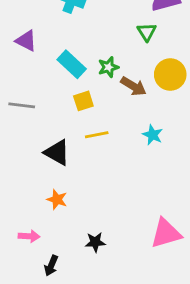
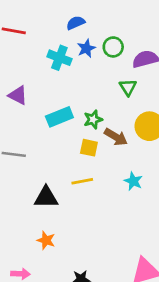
cyan rectangle: (72, 64) -> (59, 117), turned -65
yellow square: (83, 101) -> (89, 148), moved, turned 30
black triangle: (57, 152) -> (46, 197), turned -30

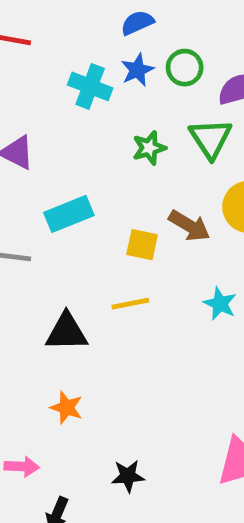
blue semicircle: (76, 23) -> (137, 23), moved
green triangle: (128, 87) -> (211, 138), size x1.4
cyan rectangle: (59, 117) -> (69, 214), moved
green star: (93, 119) -> (149, 148), moved

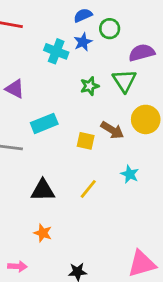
green circle: (185, 68) -> (110, 29), moved
yellow line: (130, 304) -> (88, 189), moved, turned -40

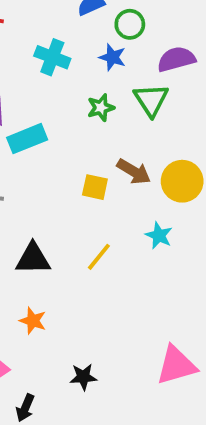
blue star: (83, 42) -> (112, 57), moved, turned -30
yellow circle: (146, 119) -> (182, 181), moved
cyan rectangle: (44, 123) -> (27, 139), moved

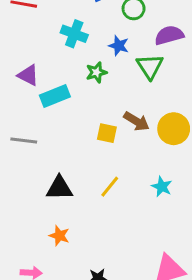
blue star: (112, 57) -> (119, 46), moved
green star: (101, 108) -> (96, 72), moved
cyan star: (159, 235) -> (162, 187), moved

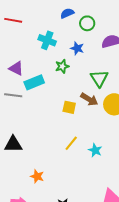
green triangle: (150, 66) -> (99, 78), moved
gray line: (24, 141) -> (13, 95), moved
cyan star: (162, 187) -> (95, 150), moved
black triangle: (59, 188) -> (13, 144), moved

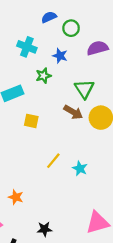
yellow square: (69, 107) -> (31, 121), moved

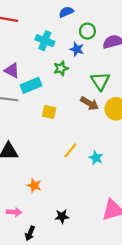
green circle: (71, 28) -> (87, 31), moved

